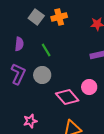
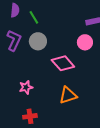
green line: (46, 50) -> (34, 17), moved
pink circle: (89, 87) -> (85, 42), moved

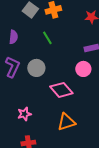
green line: (34, 17) -> (47, 38), moved

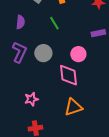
pink circle: (83, 69) -> (78, 54), moved
pink diamond: (61, 90) -> (68, 75), turned 35

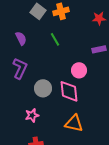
purple semicircle: (20, 22) -> (21, 38), turned -32
gray circle: (43, 53) -> (43, 88), moved
orange triangle: (73, 107) -> (74, 123), turned 30

